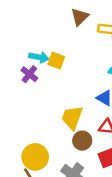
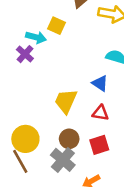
yellow square: (56, 61) -> (57, 26), moved
brown circle: (82, 141) -> (69, 139), moved

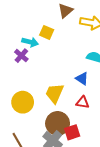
yellow circle: (25, 139) -> (23, 102), moved
brown circle: (69, 139) -> (58, 123), size x1.5
red square: (99, 145) -> (72, 132), moved

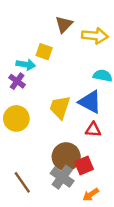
blue triangle: (82, 79) -> (90, 102), size x1.5
yellow trapezoid: (55, 93) -> (60, 107), moved
yellow circle: (23, 102) -> (16, 118), moved

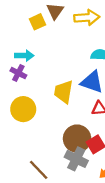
yellow square: (44, 52) -> (38, 22), moved, turned -35

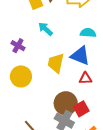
cyan arrow: (24, 56) -> (45, 29), moved, turned -140

